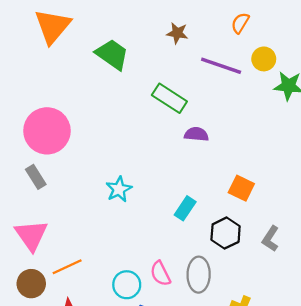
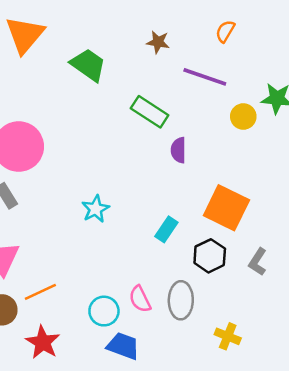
yellow circle: (264, 59) -> (243, 117), moved
purple semicircle: (196, 134) -> (178, 150), turned -95
orange square: (241, 188) -> (226, 208), size x1.6

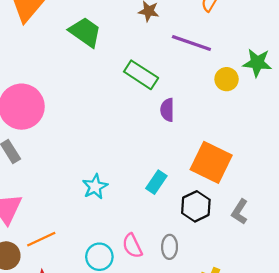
cyan star: (96, 209) -> (95, 187), moved
gray ellipse: (181, 300) -> (170, 247), size x0.7

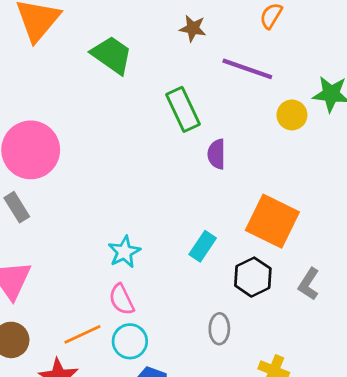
green rectangle: (141, 75) -> (183, 109), turned 32
orange line: (41, 239) -> (82, 334), moved
pink semicircle: (132, 246) -> (122, 299), moved

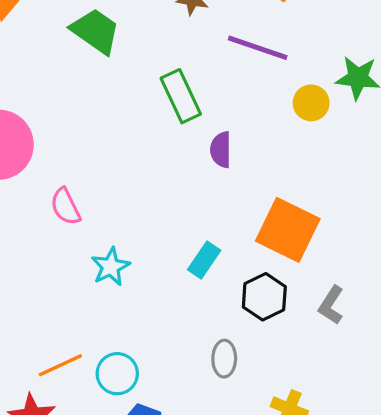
pink semicircle: (122, 299) -> (65, 207), moved

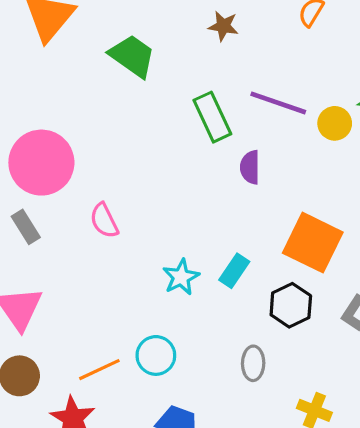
purple line: (258, 48) -> (278, 103), moved
cyan star: (111, 267) -> (181, 277), moved
cyan circle: (117, 374) -> (156, 355), moved

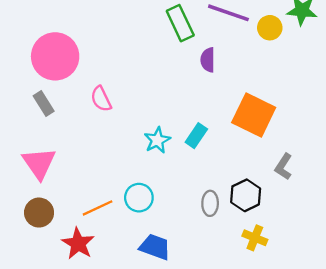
black hexagon: (291, 305) -> (246, 195), moved

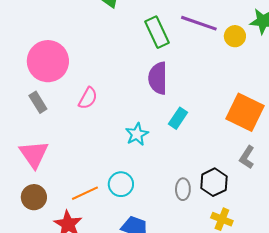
purple semicircle: (208, 60) -> (158, 78), moved, size x1.5
pink semicircle: (101, 99) -> (88, 98), turned -125
orange square: (254, 115) -> (245, 112), moved
cyan rectangle: (196, 136) -> (178, 118), moved

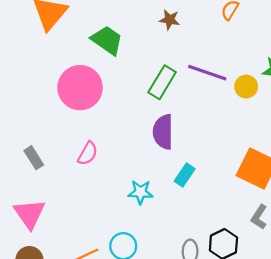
green rectangle: (157, 32) -> (162, 82), turned 56
pink circle: (48, 61) -> (80, 88), moved
cyan star: (137, 134) -> (140, 192), turned 30

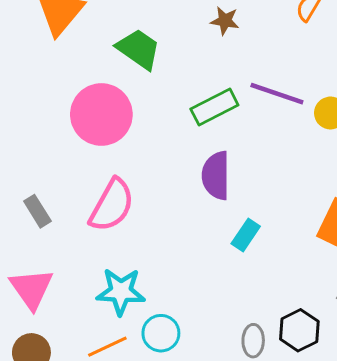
green rectangle: (162, 82) -> (214, 107), turned 32
pink semicircle: (88, 153) -> (112, 205), size x1.6
cyan star: (140, 192) -> (121, 292), moved, size x1.4

